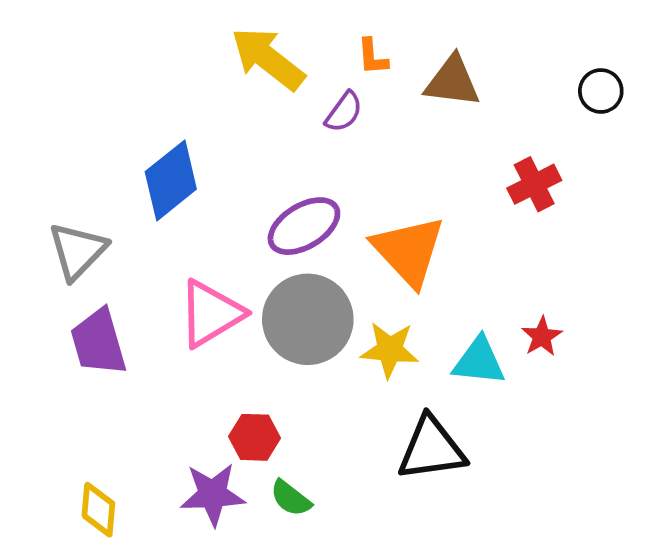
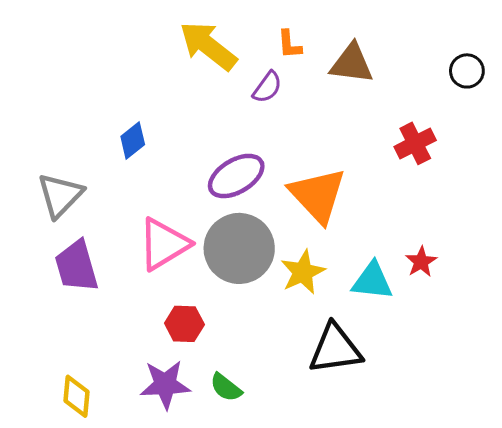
blue diamond: (171, 180) -> (133, 140), size x0.6
yellow star: (390, 350) -> (303, 272), turned -30
red hexagon: (254, 437) -> (184, 324), moved

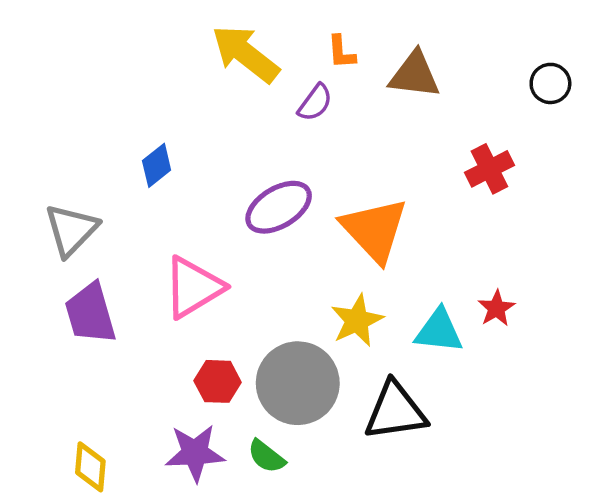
gray circle: (239, 248) -> (298, 383), moved

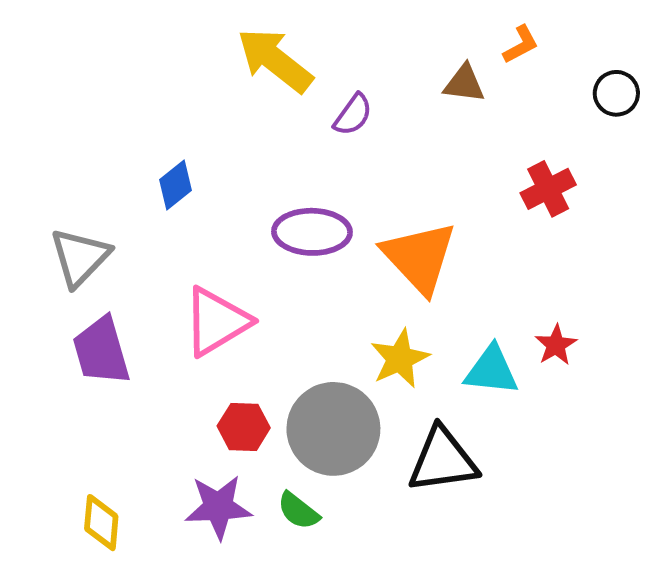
orange L-shape: (341, 52) -> (521, 45), moved, turned -114
brown triangle: (414, 75) -> (464, 84), size x0.7
purple ellipse: (279, 207) -> (312, 232), turned 32

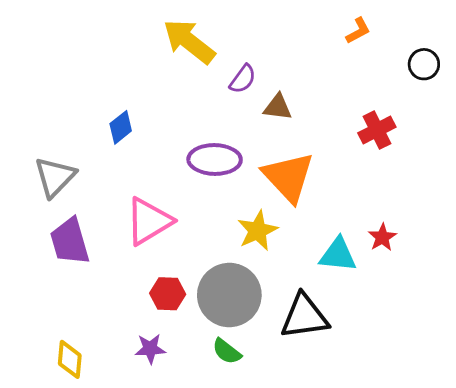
brown triangle: (464, 84) -> (278, 107), moved
yellow star: (400, 359) -> (258, 231), moved
purple star: (218, 507) -> (150, 349), size x0.7
green semicircle: (298, 511) -> (227, 351), moved

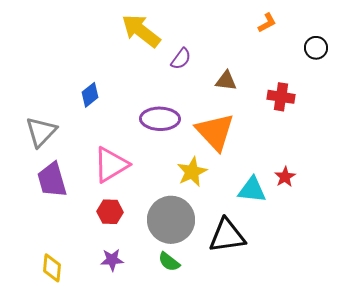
brown triangle: (278, 107) -> (226, 81), moved
red cross: (377, 130) -> (281, 97), turned 36
red hexagon: (168, 294) -> (110, 212), moved

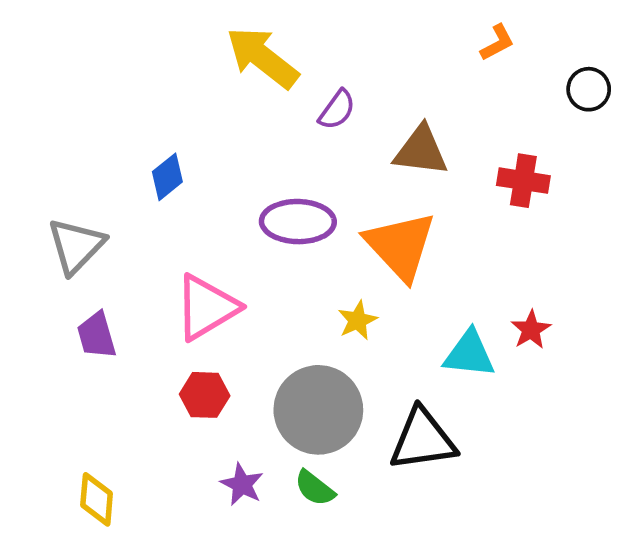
brown triangle: (226, 81) -> (421, 151), size x1.4
yellow star: (192, 172) -> (358, 320), size x0.7
purple trapezoid: (52, 180) -> (97, 335), size x0.7
purple star: (112, 260) -> (242, 484), moved, turned 30

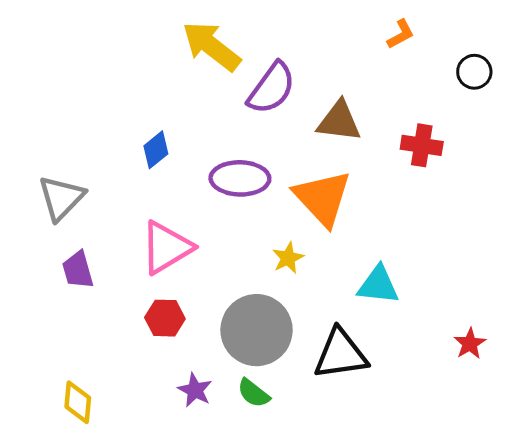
purple semicircle: (337, 110) -> (272, 88), size x1.6
blue diamond: (167, 177) -> (156, 150), moved
red star: (531, 330) -> (470, 344), moved

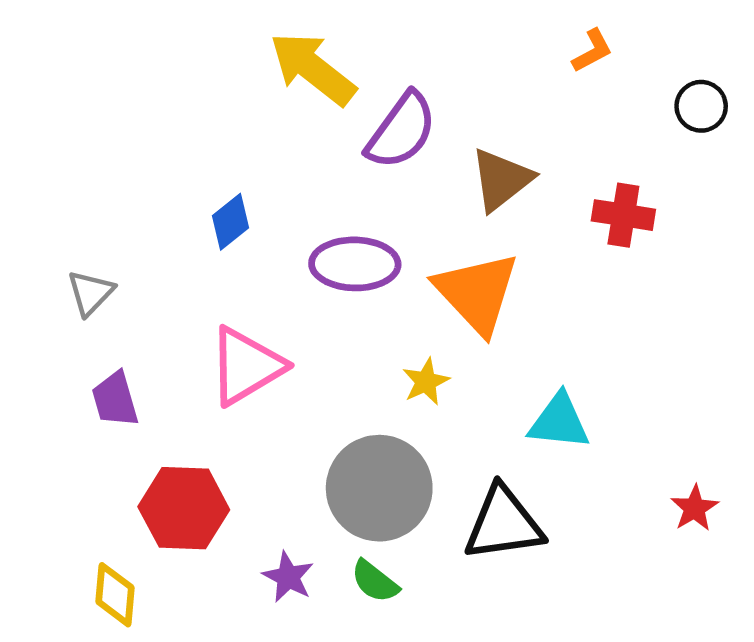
brown triangle: (339, 121) -> (501, 180), turned -45
gray triangle: (61, 198) -> (91, 293), size x0.7
red hexagon: (165, 318) -> (184, 508), moved, size x1.5

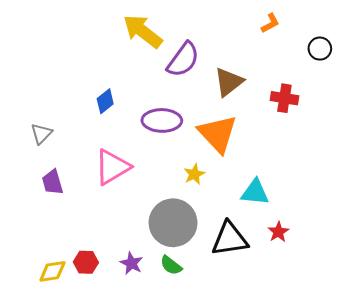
red hexagon: (184, 508) -> (86, 262), moved, size x0.6
red star: (694, 508) -> (278, 232), moved
yellow diamond: (115, 595) -> (52, 271), turned 76

